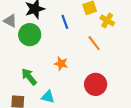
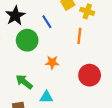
green circle: (30, 35) -> (27, 40), moved
orange line: (94, 43) -> (79, 36), turned 56

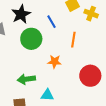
orange line: (79, 36) -> (73, 40), moved
green arrow: (24, 82) -> (26, 79), turned -48

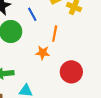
orange star: (55, 62) -> (43, 53), moved

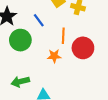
red circle: (71, 72) -> (83, 48), moved

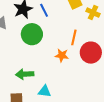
blue line: (39, 20) -> (44, 10), moved

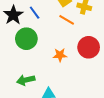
orange line: (74, 37) -> (67, 20), moved, turned -63

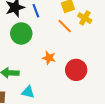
red circle: (89, 47) -> (76, 70), moved

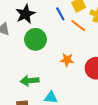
blue line: (36, 11) -> (60, 14), moved

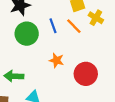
blue line: (60, 14) -> (53, 26), moved

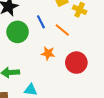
orange line: (74, 26) -> (62, 30), moved

